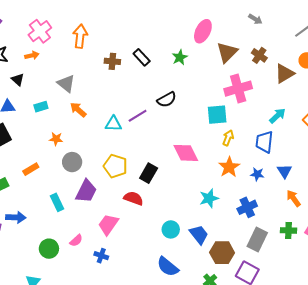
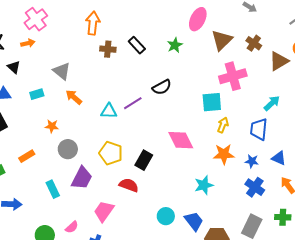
orange arrow: (80, 36) -> (93, 23), moved
orange star: (229, 167) -> (224, 154), turned 30
blue triangle: (284, 171) -> (279, 158), turned -35
blue cross: (247, 207) -> (255, 187), moved, turned -30

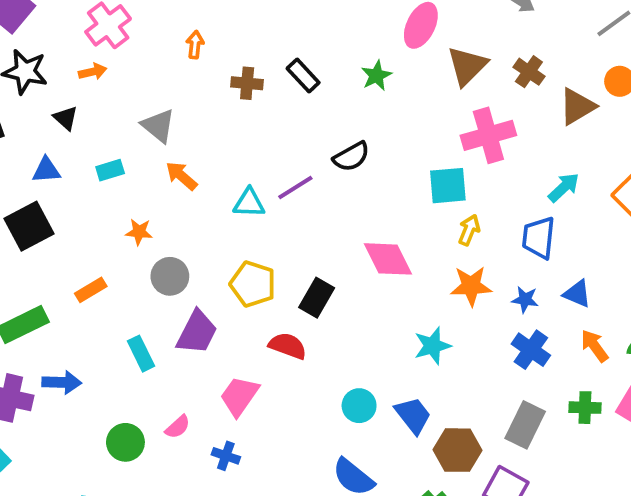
orange arrow: (93, 23) -> (195, 45), moved, size x0.6

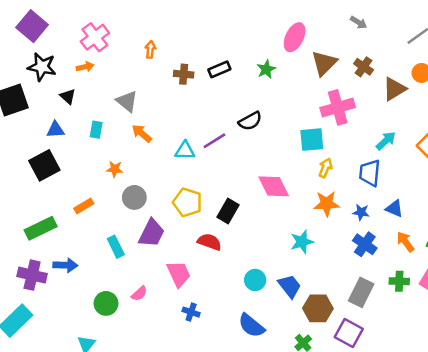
black rectangle: (303, 76) -> (219, 69), turned -70
cyan rectangle: (110, 170) -> (96, 130), turned -63
pink trapezoid: (239, 396) -> (179, 274), turned 120
blue cross: (226, 456) -> (191, 312), moved

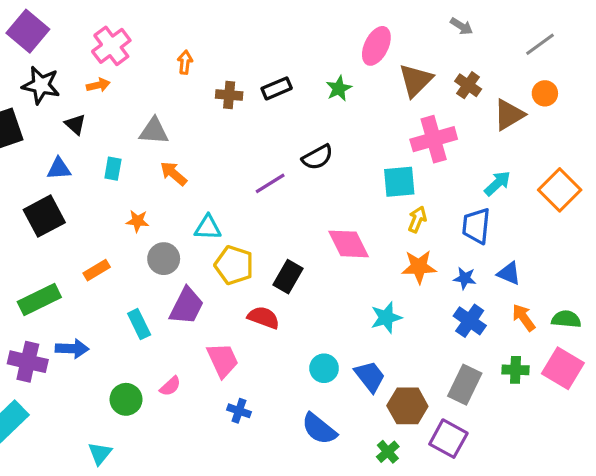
gray triangle: (127, 101) -> (154, 131), turned -35
cyan triangle: (185, 151) -> (208, 228), moved

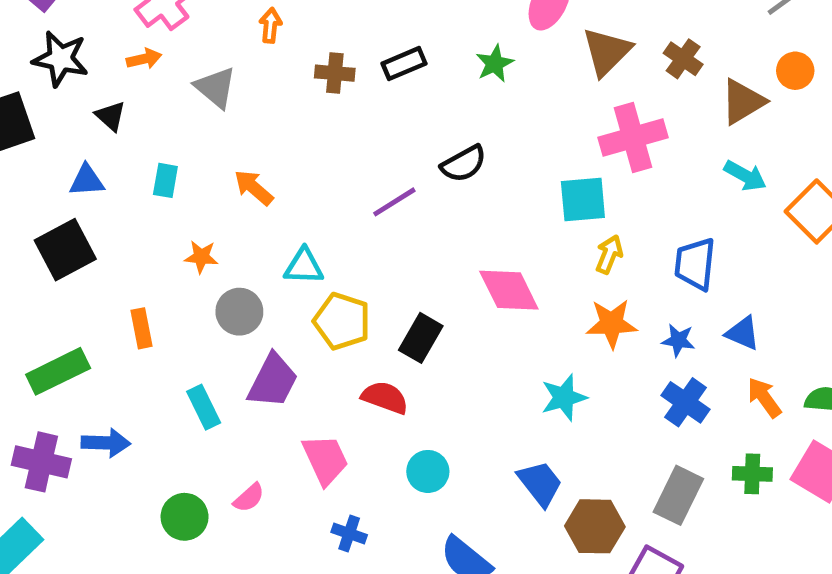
gray triangle: (154, 131) -> (216, 87), moved, turned 36
cyan arrow: (497, 183) -> (745, 176), moved, turned 72
orange rectangle: (97, 270) -> (142, 328), turned -70
cyan circle: (324, 368) -> (428, 471), moved

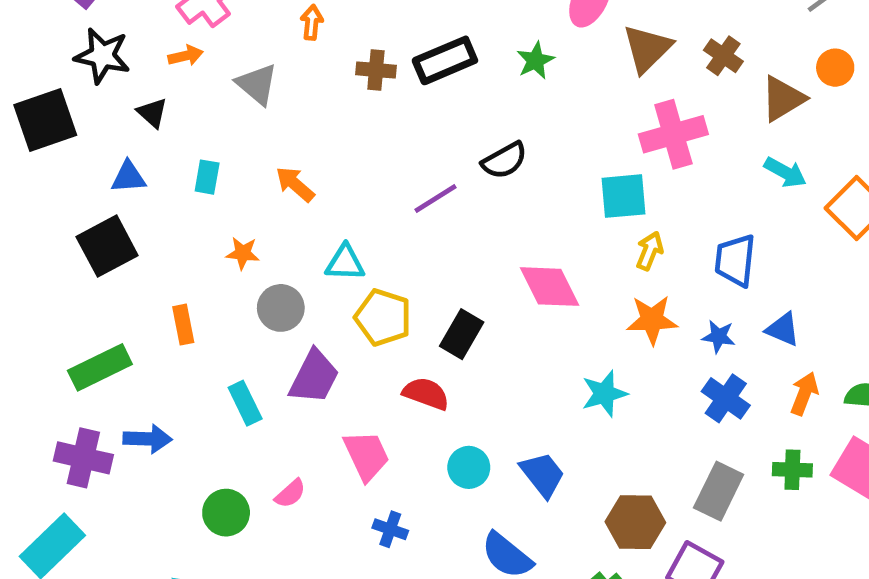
black rectangle: (404, 64) -> (445, 60), size x1.4
orange arrow: (764, 398) -> (804, 394), turned 57
blue trapezoid: (540, 483) -> (543, 475), moved

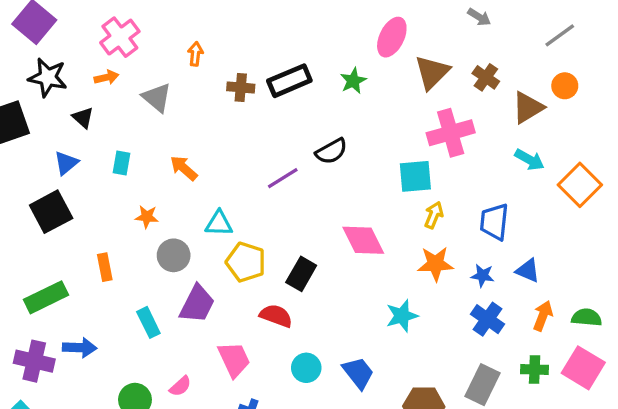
blue triangle: (128, 177) -> (66, 163), turned -36

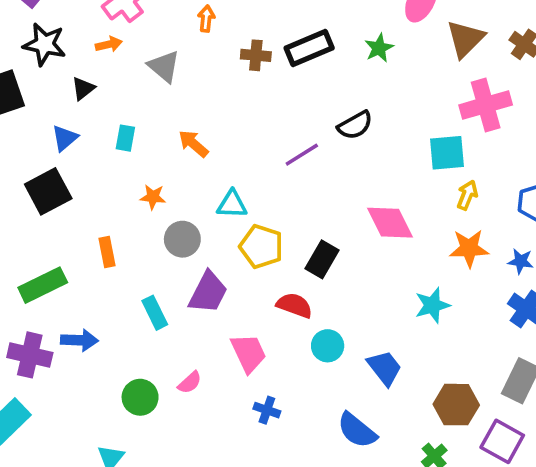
black triangle: (83, 118) -> (83, 88), turned 40
cyan circle: (306, 368) -> (328, 346), moved

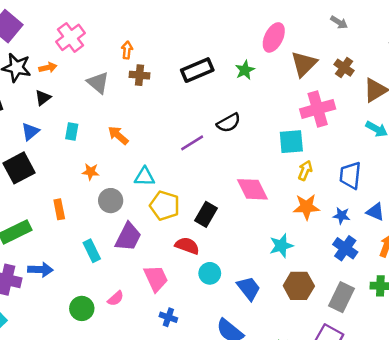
orange arrow: (109, 44) -> (48, 68), moved
brown cross: (256, 55) -> (139, 75), moved
brown hexagon: (456, 405) -> (299, 286), moved

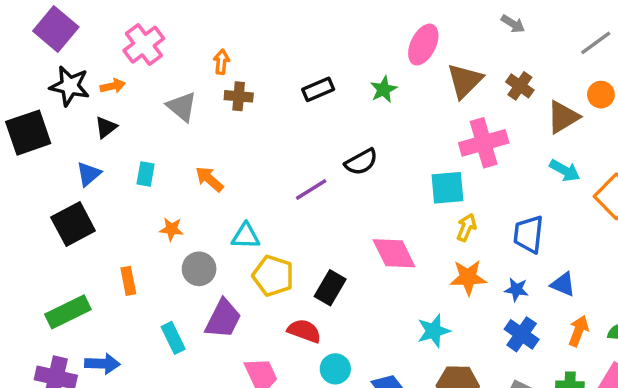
black rectangle: (197, 70) -> (318, 89), size x0.7

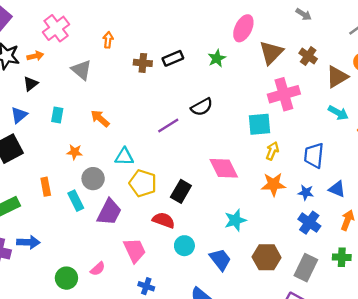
brown cross: (239, 96) -> (143, 63), moved
cyan star: (434, 331) -> (235, 220), moved
cyan rectangle: (173, 338) -> (76, 201), moved

